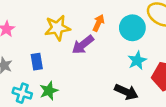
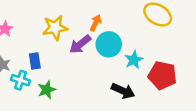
cyan circle: (132, 28) -> (109, 44), moved
cyan cross: (22, 93) -> (20, 80), moved

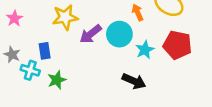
orange arrow: (96, 23) -> (138, 12), moved, turned -49
red pentagon: (162, 75) -> (177, 45), moved

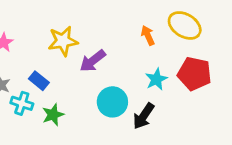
cyan circle: (119, 34) -> (112, 102), moved
blue rectangle: (45, 51) -> (39, 81), turned -42
black arrow: (134, 81) -> (144, 116), turned 100

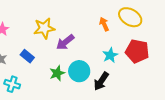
cyan cross: (22, 103) -> (12, 84), moved
green star: (53, 115) -> (57, 73), moved

